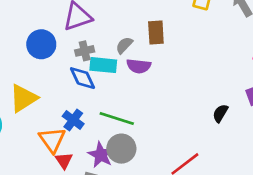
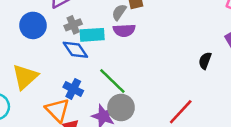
gray semicircle: (124, 45) -> (119, 12), moved
green line: (117, 118) -> (112, 81), turned 36

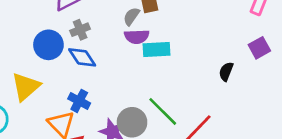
blue circle: (33, 25) -> (48, 45), moved
cyan rectangle: (92, 35) -> (156, 49), moved
green line: (112, 81) -> (163, 111), moved

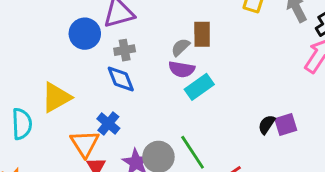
blue circle: (48, 45) -> (85, 34), moved
purple square: (259, 48) -> (286, 125), moved
cyan rectangle: (156, 49) -> (199, 87), turned -44

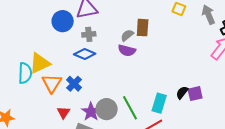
blue diamond: (121, 79) -> (85, 54), turned -50
cyan rectangle: (199, 87) -> (159, 103), moved, turned -42
cyan semicircle: (22, 124) -> (25, 73), moved
orange triangle: (85, 144) -> (52, 83), moved

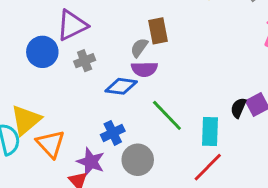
blue diamond: (85, 54) -> (121, 86), moved
blue cross: (74, 84) -> (113, 133), moved, turned 35
green line: (130, 108) -> (167, 115), moved
purple star: (91, 112) -> (91, 162), moved

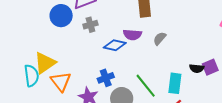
gray semicircle: (139, 48) -> (160, 38), moved
black semicircle: (238, 108) -> (197, 68), turned -112
green line: (167, 115) -> (146, 86), moved

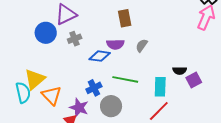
purple square: (210, 67) -> (194, 80), moved
green line: (146, 86) -> (125, 79), moved, turned -35

